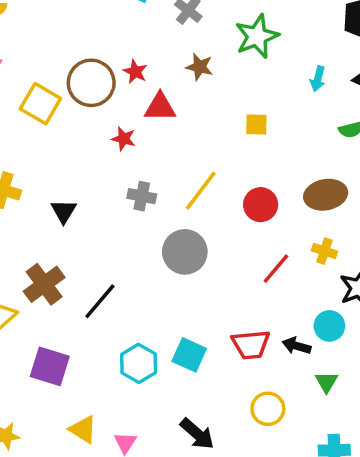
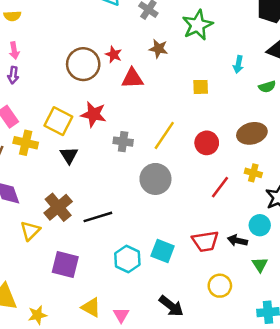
cyan arrow: (318, 79) -> (238, 64), moved
yellow square: (40, 104) -> (58, 121), moved
red star: (124, 139) -> (93, 114), moved, size x1.5
black line: (100, 301) -> (98, 217), turned 36

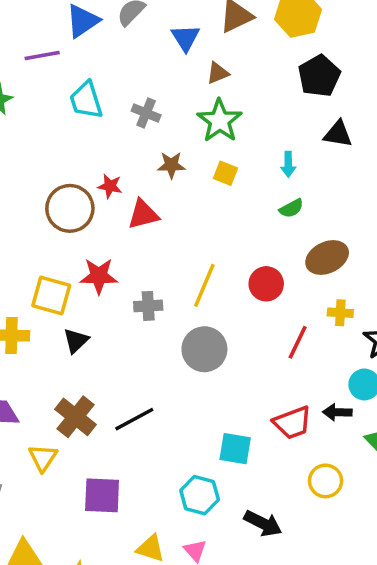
yellow square: (201, 87) -> (225, 173), moved, turned 35
green semicircle: (267, 87) -> (291, 208), moved
black triangle: (69, 155) -> (76, 341), turned 30
cyan hexagon: (127, 259) -> (200, 495), moved

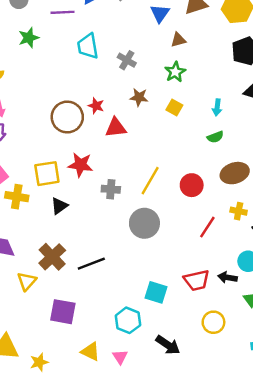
green star: (220, 121) -> (175, 72), size x0.7
yellow square: (51, 296) -> (47, 174), turned -32

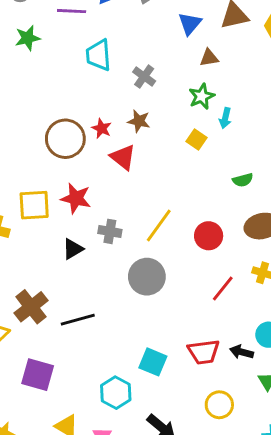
brown star: (139, 97) -> (139, 121), moved
cyan arrow: (217, 107) -> (225, 118), moved
red triangle: (116, 128) -> (123, 157), turned 40
black triangle: (59, 206) -> (73, 249), moved

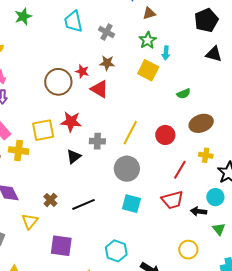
yellow square: (197, 140) -> (148, 70), size x1.5
brown cross: (31, 307) -> (50, 200), size x0.6
red trapezoid: (204, 352) -> (172, 200), moved
cyan square: (153, 362) -> (131, 204), moved

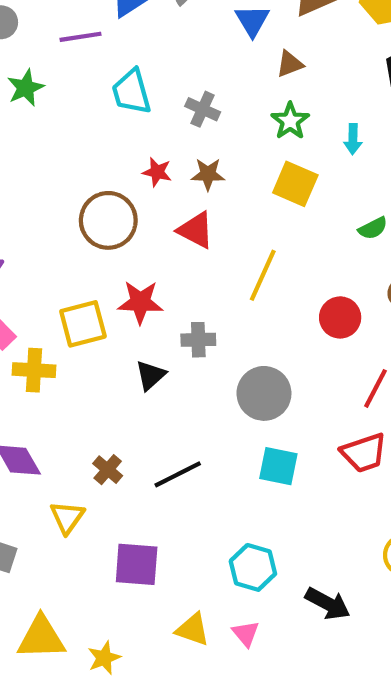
cyan arrow: (166, 53) -> (353, 139), moved
red star: (82, 71) -> (157, 172), moved
yellow line: (130, 133) -> (263, 275), moved

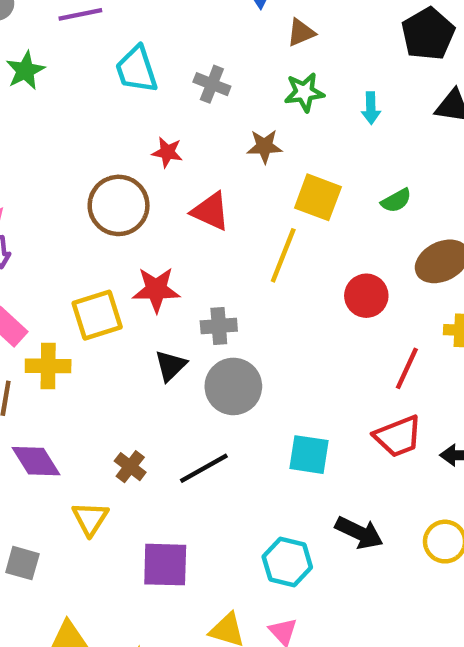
green star: (290, 121) -> (304, 92), turned 30
brown star: (208, 174) -> (265, 146), moved
yellow square: (295, 184) -> (318, 197), moved
gray circle: (264, 393) -> (233, 386), moved
black arrow: (328, 604) -> (359, 533), moved

